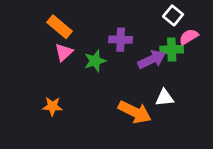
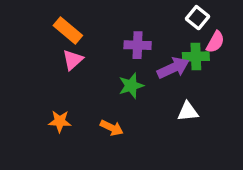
pink semicircle: (189, 37) -> (215, 42), turned 150
green star: (95, 61) -> (131, 86), moved
orange arrow: (135, 112) -> (112, 128), moved, size x0.6

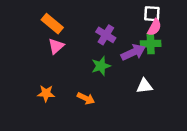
white square: (198, 18) -> (152, 14), turned -35
pink semicircle: (215, 42) -> (154, 27), moved
purple cross: (138, 45) -> (106, 35), turned 30

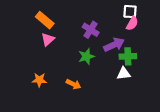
green cross: (151, 44) -> (128, 56), moved

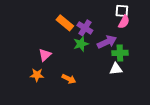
orange rectangle: (45, 20) -> (65, 23), moved
pink triangle: (48, 39) -> (45, 55), moved
green star: (86, 56) -> (81, 44), moved

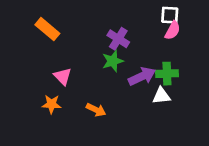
orange rectangle: (65, 23) -> (47, 29), moved
purple arrow: (107, 42) -> (142, 76), moved
pink triangle: (45, 55) -> (63, 76), turned -32

